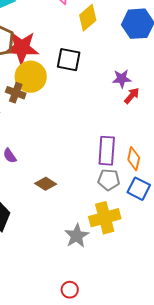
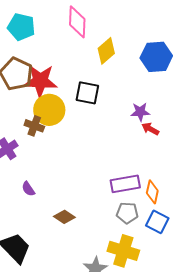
red arrow: (132, 96) -> (150, 129), turned -102
purple rectangle: (107, 151) -> (125, 184), turned 76
yellow cross: (105, 218) -> (123, 251), turned 32

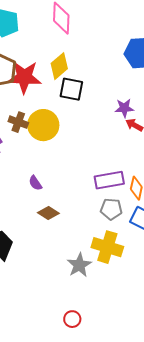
yellow diamond: (106, 51) -> (59, 66), moved
yellow circle: (49, 110) -> (43, 125), moved
purple semicircle: (28, 189) -> (35, 183), moved

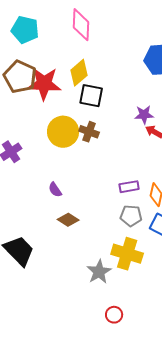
brown cross: (18, 122) -> (89, 132), moved
purple rectangle: (109, 180) -> (129, 187), size x0.7
red circle: (72, 319) -> (114, 315), moved

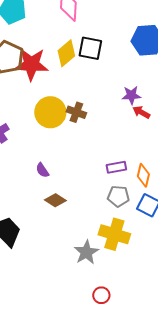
black square: (91, 96) -> (90, 48), moved

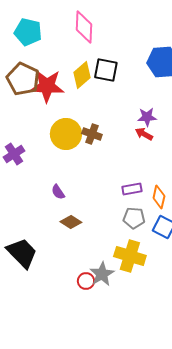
red arrow: (141, 112) -> (144, 134), moved
red circle: (101, 295) -> (86, 281), moved

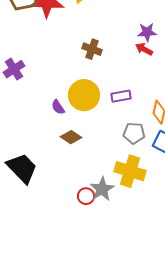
yellow circle: (66, 134) -> (84, 95), moved
purple rectangle: (132, 189) -> (121, 96), moved

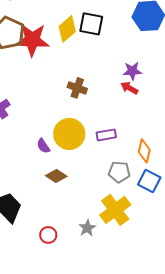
yellow cross: (130, 171) -> (115, 210), turned 36
gray star: (102, 189) -> (87, 228), size x0.7
red circle: (86, 196) -> (48, 235), moved

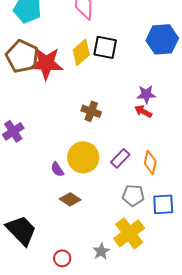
purple rectangle: (106, 135) -> (120, 158), turned -36
orange diamond: (144, 151) -> (150, 162), moved
blue square: (149, 181) -> (163, 204), turned -30

